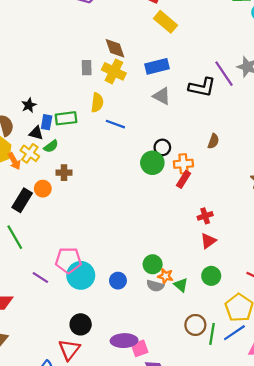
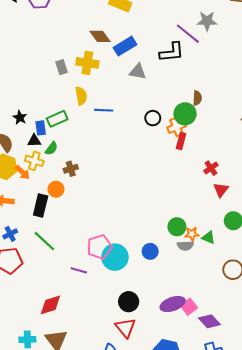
brown diamond: (115, 48) -> (100, 36), moved
green circle: (152, 163) -> (185, 114), moved

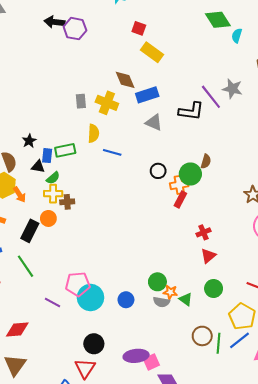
yellow cross: (34, 161) -> (53, 194), moved, turned -30

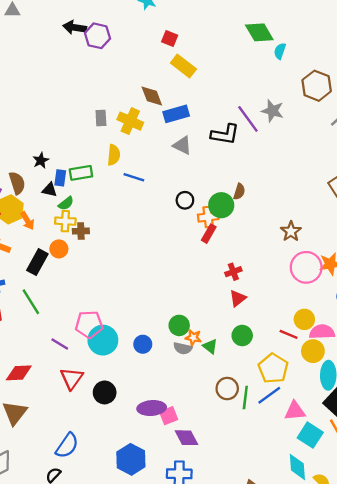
red triangle: (85, 368) -> (72, 378), moved

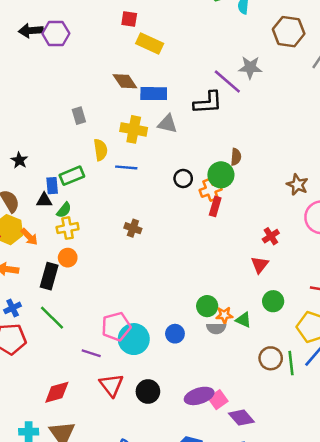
blue rectangle: (176, 114) -> (154, 94), turned 30
yellow cross: (130, 121) -> (134, 129), moved
black star: (41, 160) -> (19, 160), moved
brown cross: (81, 231) -> (133, 228), moved, turned 35
red cross: (233, 272) -> (271, 236), moved

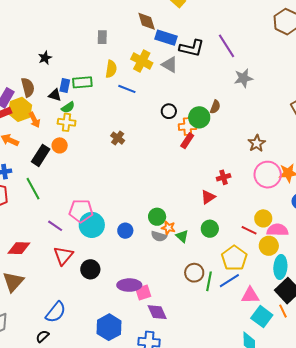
gray star: (250, 67) -> (243, 78), moved, turned -30
black L-shape: (208, 103) -> (192, 48), moved

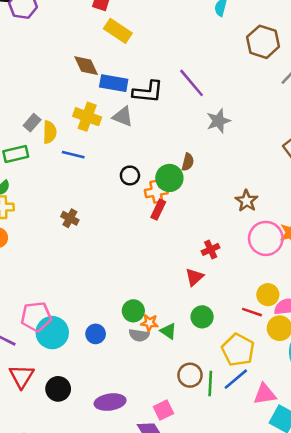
gray rectangle: (102, 37) -> (32, 123), moved, turned 48
pink square: (143, 292) -> (163, 410), moved

